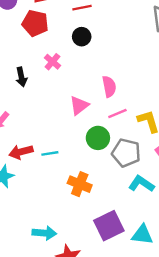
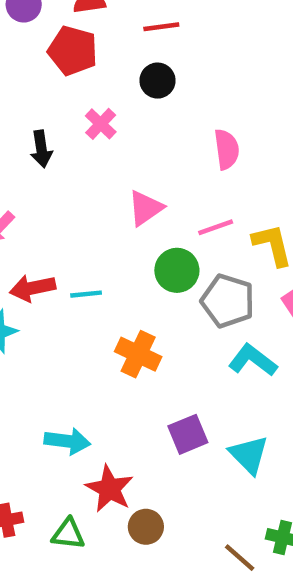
pink semicircle: (109, 87) -> (227, 149), moved
purple square: (109, 226) -> (188, 434), size x0.7
cyan triangle: (142, 235) -> (249, 455), turned 35

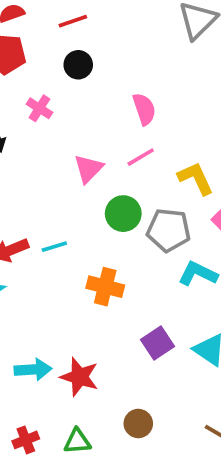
pink line: (216, 227) -> (141, 157), moved
cyan arrow: (67, 441) -> (33, 370), moved
red star: (109, 489) -> (79, 377), moved

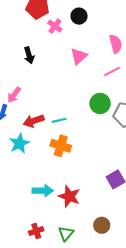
pink cross: (39, 108) -> (55, 26), moved
pink triangle: (88, 169) -> (79, 56), moved
orange cross: (105, 287) -> (61, 146), moved
green triangle: (77, 441) -> (66, 233), turned -49

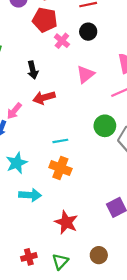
red arrow: (34, 121) -> (44, 98), moved
cyan arrow: (43, 191) -> (30, 195), moved

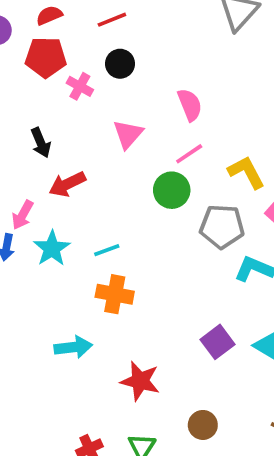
green circle: (105, 126) -> (172, 190), moved
cyan star: (17, 163) -> (52, 248), moved

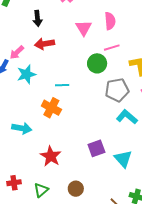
pink semicircle: (190, 105) -> (110, 21), moved
pink triangle: (128, 134) -> (84, 28), turned -30
gray pentagon: (222, 226) -> (117, 90), turned -30
cyan line: (107, 250) -> (62, 85), moved

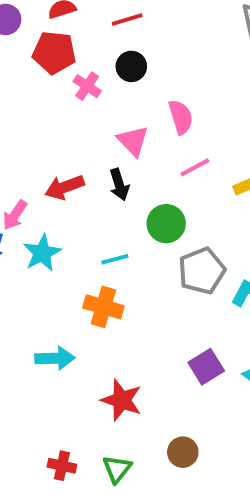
black arrow: (38, 18) -> (119, 185), moved
green circle: (97, 63) -> (166, 224), moved
gray pentagon: (117, 90) -> (202, 271), moved
red cross: (14, 183) -> (62, 466), turned 32

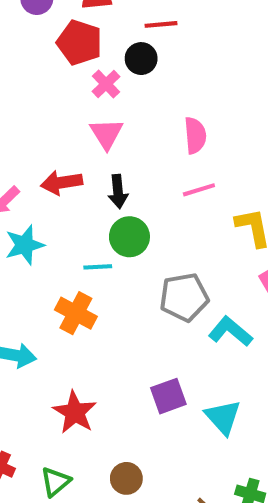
black circle: (131, 66) -> (141, 59), moved
pink triangle: (133, 141) -> (106, 134), moved
green circle: (166, 224) -> (129, 237), moved

